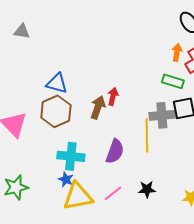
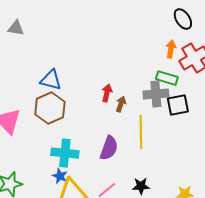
brown arrow: (98, 107) -> (121, 104), moved, size x0.7
gray cross: (162, 115) -> (156, 94), moved

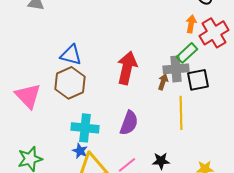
green rectangle: (167, 78) -> (187, 53), turned -60
red arrow: (107, 93) -> (127, 68), size x1.8
brown arrow: (121, 104) -> (163, 82), moved
yellow line: (141, 132) -> (181, 113), moved

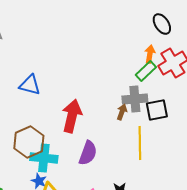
green rectangle: (187, 53) -> (146, 71), moved
red arrow: (127, 68) -> (72, 116), moved
brown hexagon: (70, 83) -> (29, 142), moved

